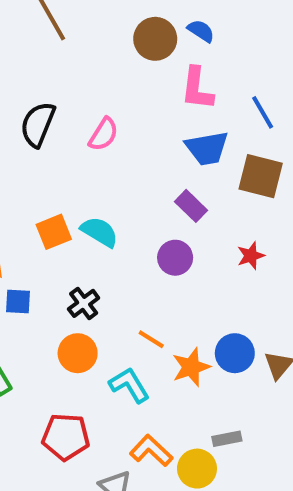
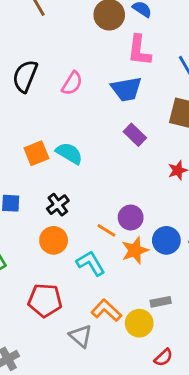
blue trapezoid: (207, 148) -> (126, 89), moved
purple circle: (175, 258) -> (131, 218), moved

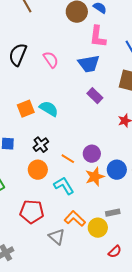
pink semicircle: (72, 83) -> (51, 60), turned -66
orange line: (106, 230) -> (68, 159), moved

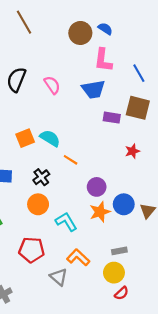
purple rectangle: (95, 96) -> (112, 118), moved, turned -35
orange line: (68, 159) -> (71, 160), moved
yellow circle: (98, 228) -> (114, 273), moved

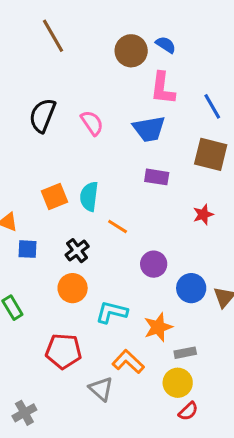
purple rectangle: (112, 118) -> (157, 177), moved
cyan semicircle: (50, 138) -> (89, 196), turned -114
orange star: (100, 212) -> (158, 327), moved
cyan L-shape: (66, 222) -> (112, 312), turned -45

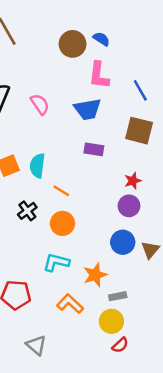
purple circle: (154, 264) -> (129, 206), moved
orange circle: (73, 288) -> (62, 223), moved
gray triangle: (101, 389) -> (36, 345), moved

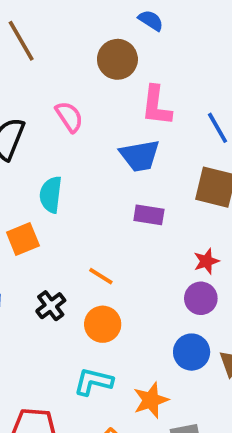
blue semicircle: (101, 39) -> (151, 20), moved
pink semicircle: (40, 104) -> (69, 117), moved
cyan semicircle: (37, 166) -> (51, 195), moved

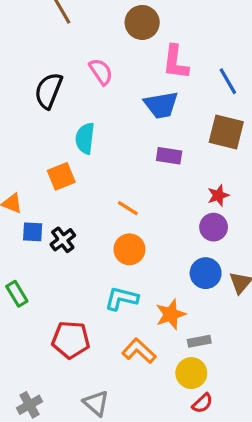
black cross: (51, 306) -> (63, 240), moved

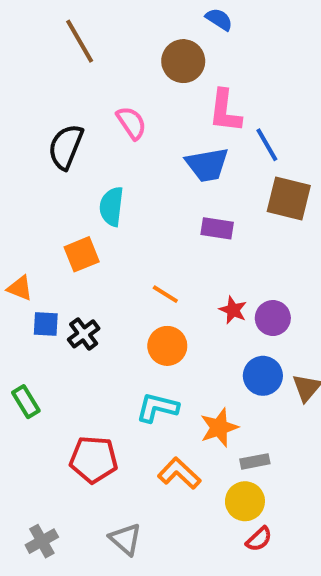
blue line: (228, 81) -> (267, 145), moved
red star: (218, 195) -> (233, 310), moved, turned -30

